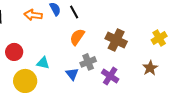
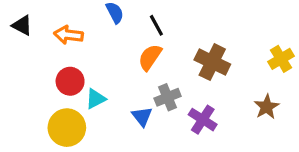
black line: (74, 12) -> (156, 25), moved
orange arrow: (33, 15) -> (68, 35), moved
red circle: (14, 52) -> (70, 81), moved
cyan triangle: (43, 63) -> (96, 99), turned -40

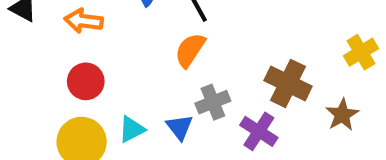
brown cross: (212, 62) -> (288, 83), moved
cyan triangle: (96, 99) -> (132, 129), moved

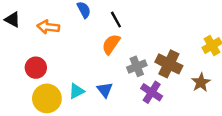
red circle: (86, 81) -> (36, 68), moved
gray cross: (213, 102) -> (137, 66), moved

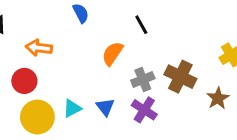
black line: (116, 20) -> (141, 25), moved
orange arrow: (48, 27) -> (39, 48), moved
purple cross: (152, 92) -> (144, 110), moved

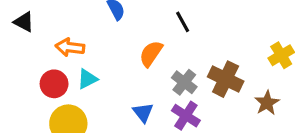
gray cross: (143, 79) -> (184, 82), turned -30
cyan triangle: (72, 108) -> (87, 79), moved

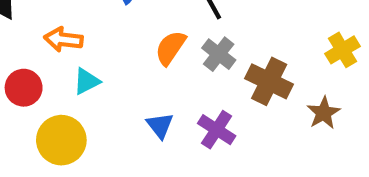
gray cross: (184, 82) -> (219, 54), moved
red circle: (54, 84) -> (24, 88), moved

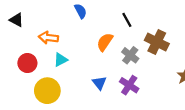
gray cross: (219, 54) -> (130, 55), moved
brown cross: (269, 81) -> (157, 42), moved

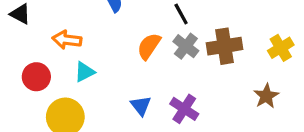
brown cross: (157, 42) -> (224, 46), turned -35
gray cross: (130, 55) -> (186, 46), moved

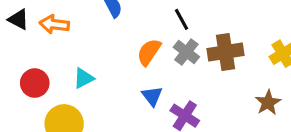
orange arrow: (67, 40) -> (54, 24), moved
blue triangle: (141, 106) -> (152, 96), moved

